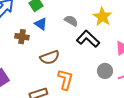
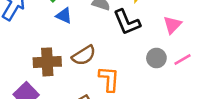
brown cross: (22, 37) -> (47, 62), moved, size x1.5
black L-shape: (88, 39) -> (127, 22), turned -145

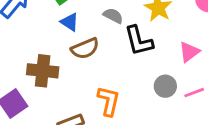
brown semicircle: (84, 55) -> (85, 48), moved

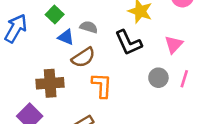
gray semicircle: (113, 16) -> (89, 27), moved
pink line: (194, 93) -> (184, 79), turned -42
orange L-shape: (109, 101) -> (102, 85), moved

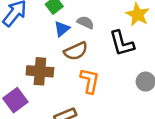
blue triangle: (66, 37) -> (62, 29), turned 49

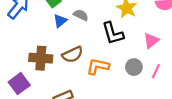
brown semicircle: (76, 51) -> (73, 55), moved
orange L-shape: (90, 81) -> (98, 66), moved, turned -90

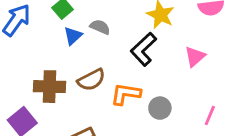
black L-shape: (113, 33) -> (144, 49), turned 65
gray circle: (134, 67) -> (160, 108), moved
pink line: (156, 71) -> (210, 115), moved

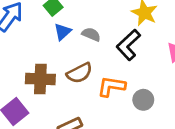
gray semicircle: (100, 27) -> (91, 34), moved

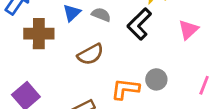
brown cross: (40, 79) -> (39, 34), moved
orange L-shape: (111, 86) -> (125, 89), moved

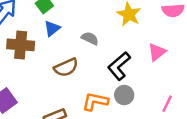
gray semicircle: (101, 15) -> (90, 38), moved
black L-shape: (139, 24) -> (119, 66), moved

